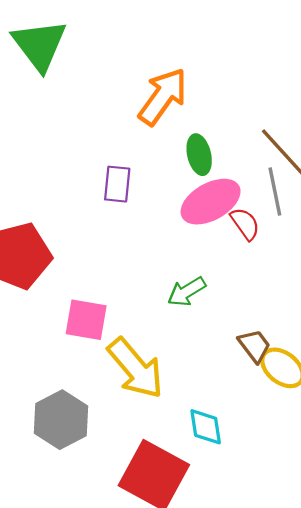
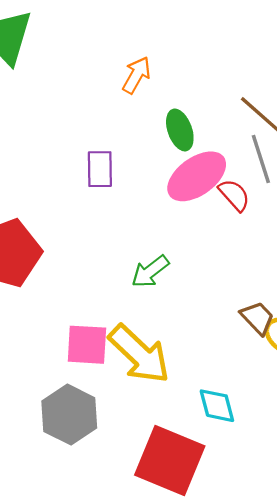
orange arrow: (163, 97) -> (136, 75), size x0.6
green arrow: (187, 292) -> (150, 271), moved
pink square: (86, 320) -> (87, 345), moved

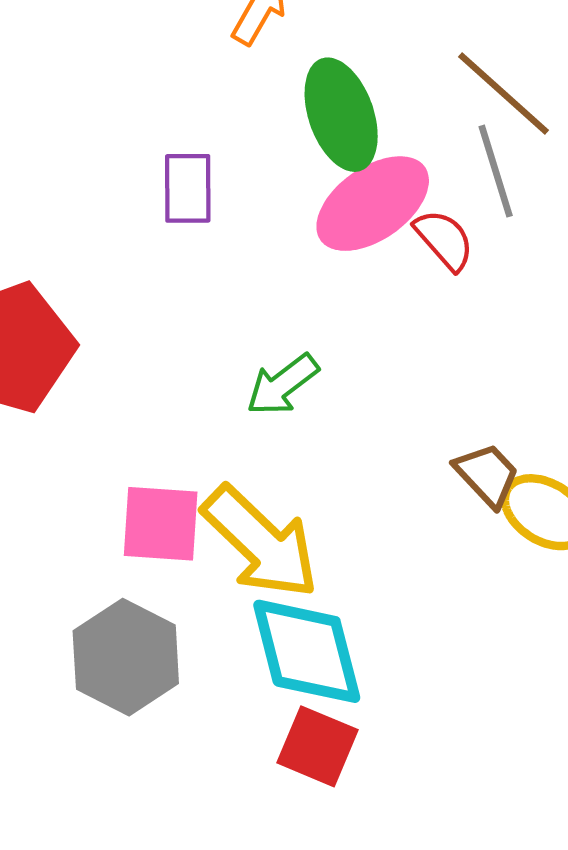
green ellipse: (180, 130) -> (341, 115), size x1.4
cyan diamond: (217, 406) -> (307, 651), moved, size x1.6
red square: (170, 461) -> (317, 746), size x0.6

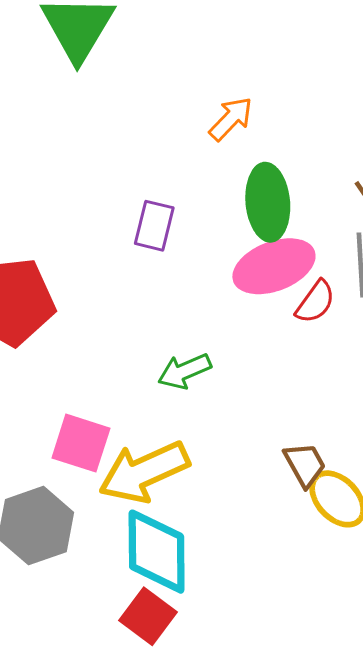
red semicircle: (444, 240) -> (315, 302), turned 63
yellow arrow: (261, 542) -> (144, 472), turned 98

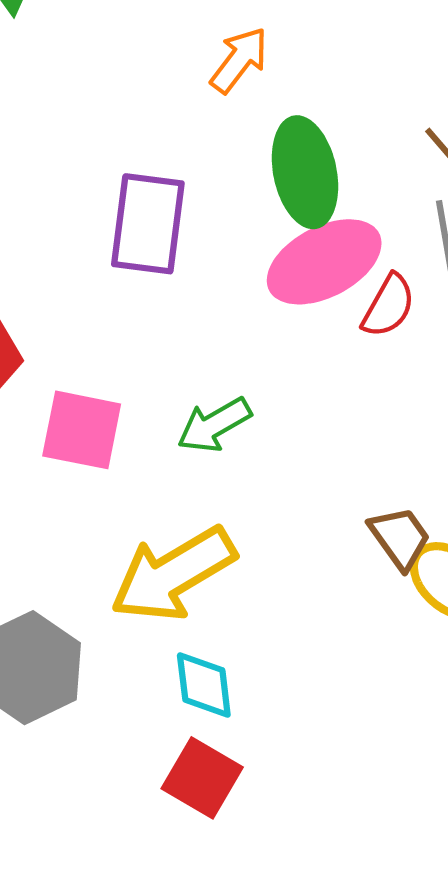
purple rectangle: (154, 226) -> (148, 224), size x1.4
pink square: (81, 443) -> (82, 430), moved
cyan diamond: (157, 552) -> (204, 685), size x0.6

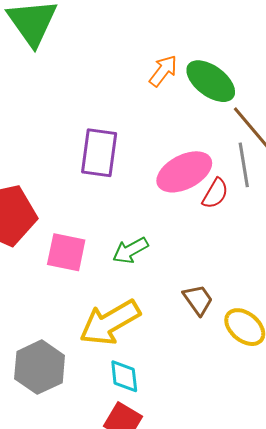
orange arrow: (239, 60) -> (163, 71), moved
green ellipse: (305, 172) -> (211, 81), moved, turned -42
brown trapezoid: (400, 538) -> (198, 300), moved

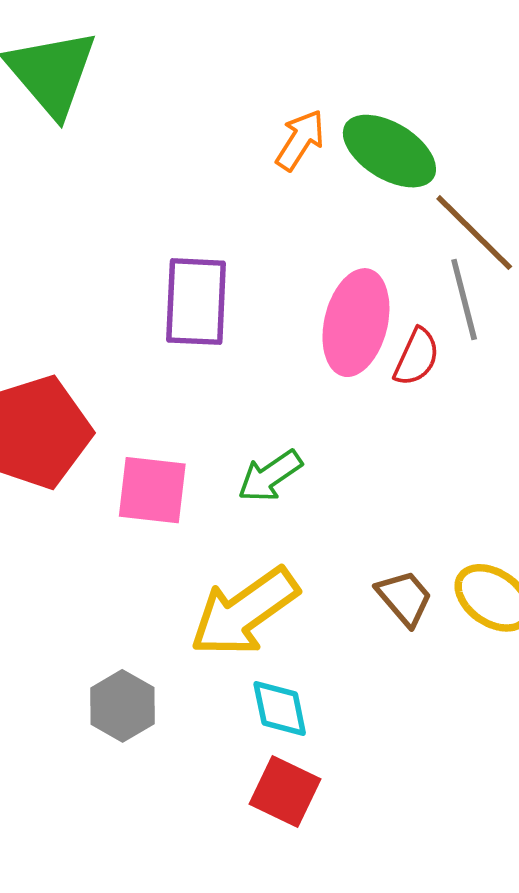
pink ellipse: (184, 172) -> (356, 323), turned -44
brown trapezoid: (198, 300) -> (404, 598), moved
gray hexagon: (40, 367) -> (122, 706), size x0.7

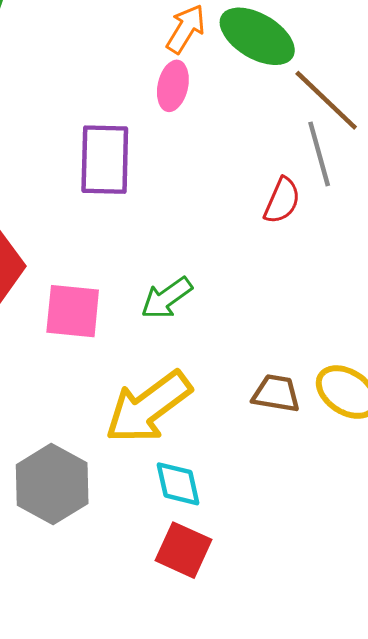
pink ellipse: (356, 323) -> (173, 86), moved, size x0.6
brown trapezoid: (404, 598) -> (276, 393), turned -39
gray hexagon: (122, 706) -> (52, 484), size x1.4

